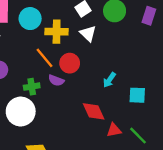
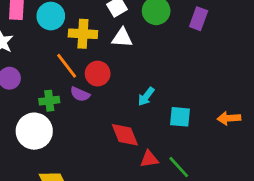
white triangle: (88, 34) -> (122, 38), turned -42

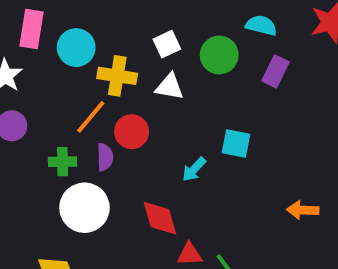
orange line: (67, 66) -> (91, 117), turned 72
purple semicircle: (80, 94) -> (105, 157), turned -120
cyan square: (180, 117) -> (236, 144), moved
white circle: (34, 131) -> (84, 208), moved

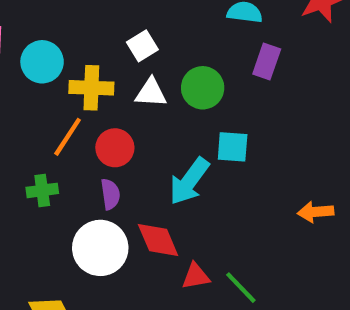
green circle: (219, 55) -> (203, 88), moved
purple semicircle: (105, 157) -> (110, 194), moved
cyan arrow: (194, 169) -> (189, 181), size x1.6
white circle: (84, 208) -> (100, 248), moved

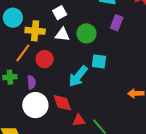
purple semicircle: (110, 194) -> (31, 82), moved

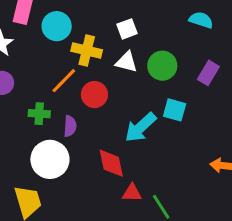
purple rectangle: (117, 23) -> (208, 73), moved
white circle: (35, 105) -> (50, 159), moved

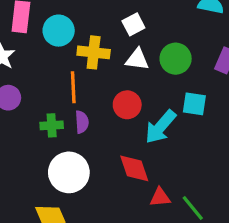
orange line: (64, 81) -> (73, 87), turned -40
red circle: (94, 95) -> (127, 105), moved
purple semicircle: (70, 126) -> (82, 122), moved

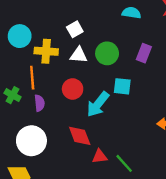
green cross: (52, 125) -> (13, 95), moved, turned 35

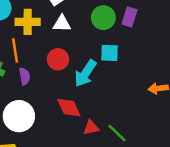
green circle: (107, 53) -> (103, 18), moved

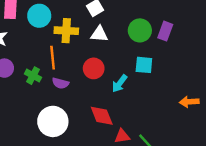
cyan arrow: (85, 73) -> (120, 83), size x0.7
purple semicircle: (25, 76) -> (60, 83), turned 112

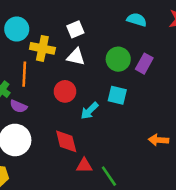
purple semicircle: (60, 83) -> (18, 106), moved

